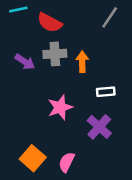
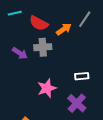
orange arrow: (82, 62) -> (64, 29), moved, turned 56

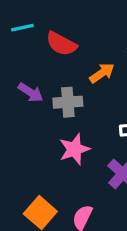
orange arrow: (64, 29) -> (102, 73), moved
gray cross: (43, 47) -> (68, 102), moved

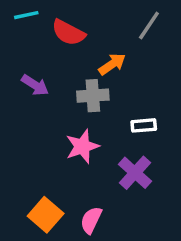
gray cross: (68, 102) -> (93, 96), moved

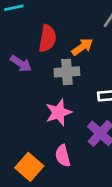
red semicircle: (68, 33) -> (47, 38), moved, turned -108
pink semicircle: (91, 220) -> (63, 156), moved, turned -40

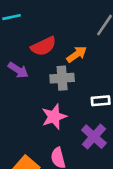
red semicircle: (47, 38) -> (43, 46), turned 55

